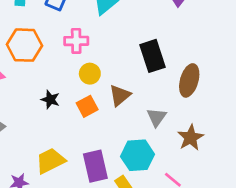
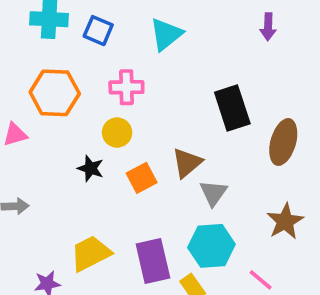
yellow circle: (90, 74) -> (117, 133), moved
gray triangle: (157, 117) -> (213, 193), moved

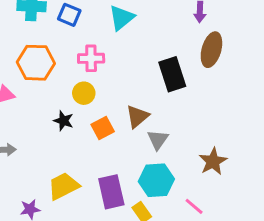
brown ellipse: (283, 142) -> (211, 50), moved

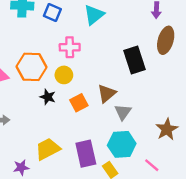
orange hexagon: (36, 63) -> (32, 67), moved

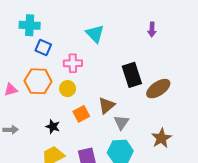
blue square: (52, 13) -> (43, 47), moved
cyan triangle: (94, 15) -> (95, 34), turned -36
brown ellipse: (166, 40) -> (158, 89), moved, turned 40
black star: (48, 97) -> (53, 127), moved

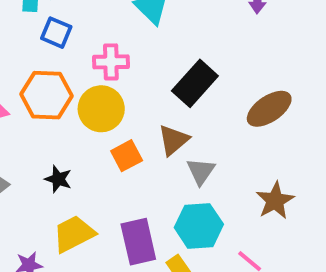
black rectangle: (132, 75) -> (195, 83), moved, turned 60
yellow circle: (68, 89) -> (101, 109), size x1.5
black star: (53, 127) -> (58, 179), moved

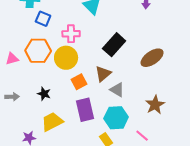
gray triangle: (201, 171) -> (117, 90), turned -35
purple rectangle: (138, 242) -> (85, 110), moved

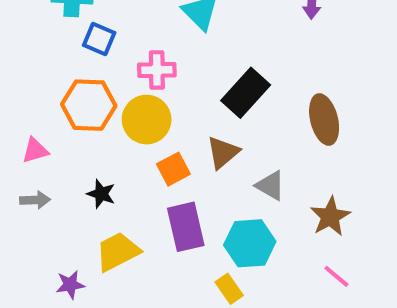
brown ellipse: (152, 58) -> (324, 120), turned -70
pink triangle: (12, 59) -> (35, 150), moved
gray triangle: (117, 90) -> (270, 186), moved
pink line: (142, 136) -> (336, 276), moved

